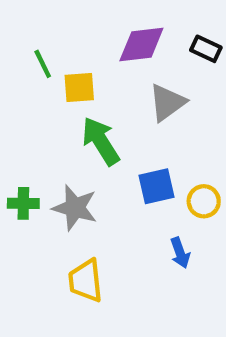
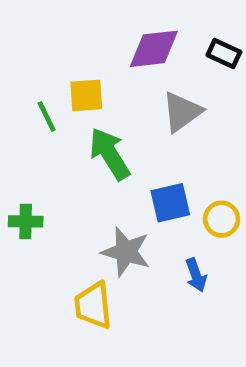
green line: (43, 64) -> (47, 116), moved
gray star: (75, 208) -> (126, 252), moved

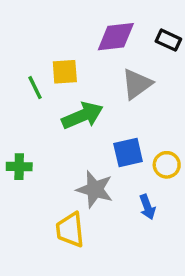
green arrow: (110, 154) -> (82, 116), turned 99

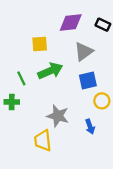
green line: (35, 88) -> (21, 78), moved
blue square: (128, 153) -> (88, 80), moved

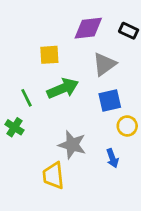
green cross: (12, 102) -> (14, 127), turned 32

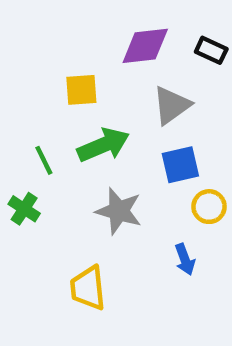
gray star: (72, 145) -> (119, 211), moved

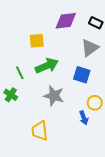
gray triangle: (172, 105) -> (90, 48), moved
blue square: (180, 165) -> (82, 75), turned 30
yellow circle: (209, 207) -> (95, 103), moved

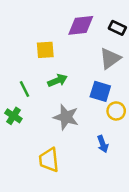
green arrow: (47, 66) -> (57, 80), size x0.7
yellow circle: (95, 103) -> (116, 111), moved

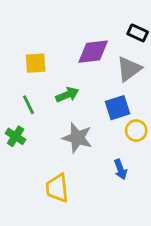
purple diamond: (81, 25) -> (93, 52), moved
yellow square: (45, 50) -> (36, 63), moved
blue square: (100, 91) -> (118, 108), turned -35

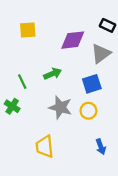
yellow square: (36, 63) -> (28, 30), moved
yellow circle: (136, 131) -> (88, 111), moved
blue arrow: (120, 169) -> (101, 147), moved

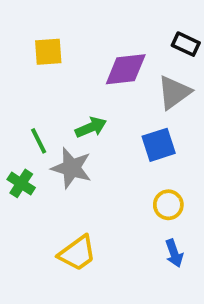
gray star: (60, 107) -> (72, 168), moved
yellow circle: (88, 111) -> (168, 205), moved
yellow trapezoid: (45, 147) -> (77, 253), turned -120

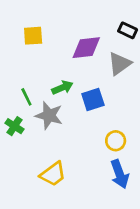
blue square: (159, 145) -> (93, 100), moved
blue arrow: (174, 253) -> (120, 174), size x1.5

